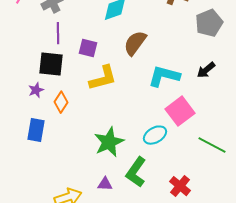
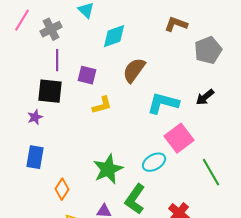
yellow L-shape: (103, 78) -> (102, 105), size x0.7
orange diamond: (61, 102) -> (62, 189), moved
green line: (212, 145) -> (211, 172), turned 32

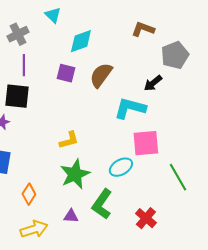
purple square: (87, 75) -> (66, 73), moved
black arrow: (205, 97) -> (153, 83), moved
yellow L-shape: (102, 105) -> (69, 140), moved
pink square: (179, 138) -> (146, 143), turned 32

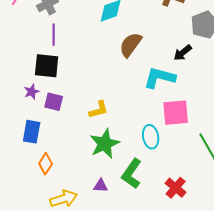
purple square: (66, 73) -> (54, 102), moved
cyan ellipse: (121, 167) -> (151, 137), turned -70
orange diamond: (29, 194) -> (46, 164), moved

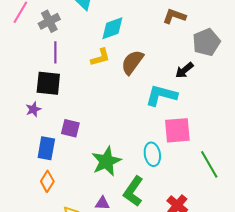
purple square: (54, 102) -> (70, 128), moved
yellow L-shape: (99, 110) -> (100, 57), moved
blue rectangle: (32, 132) -> (46, 148), moved

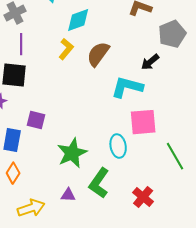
yellow L-shape: (100, 57) -> (66, 49), turned -35

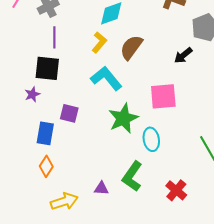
cyan L-shape: (127, 87) -> (106, 78), moved, turned 36
pink square: (143, 122) -> (163, 96), moved
green star: (72, 153) -> (123, 118), moved

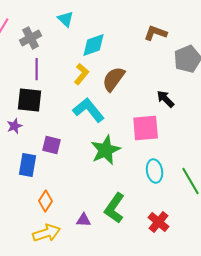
black arrow: (183, 55) -> (166, 99), moved, turned 84
cyan ellipse: (151, 139) -> (155, 171), moved
orange diamond: (46, 166) -> (46, 201), moved

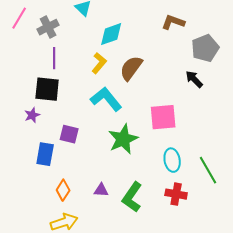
black arrow: (166, 99) -> (194, 79), moved
purple triangle: (84, 220) -> (101, 190), moved
red cross: (159, 222) -> (176, 194), moved, turned -30

